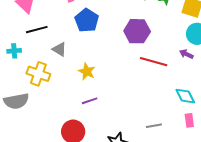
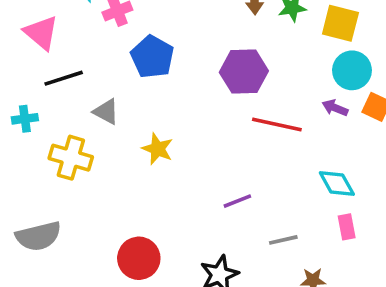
gray semicircle: (16, 101) -> (38, 236), moved
purple line: (90, 101) -> (237, 201), moved

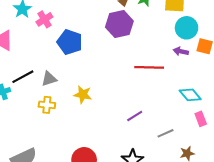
purple hexagon: (244, 72) -> (119, 24), moved
black line: (64, 78) -> (23, 77), moved
gray triangle: (106, 112) -> (49, 79), turned -35
yellow cross: (71, 158) -> (47, 105), moved, size x0.7

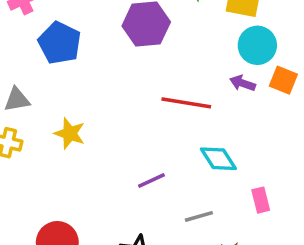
cyan diamond: (190, 95) -> (218, 159), moved

